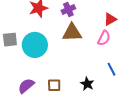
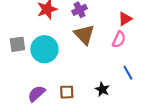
brown triangle: (72, 33) -> (84, 35), turned 50

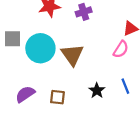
brown triangle: (84, 35) -> (72, 55), moved
black star: (102, 89) -> (97, 91), moved

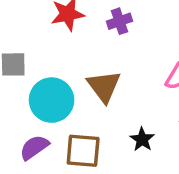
cyan circle: (40, 48) -> (52, 100), moved
brown square: (57, 97) -> (83, 151), size x1.5

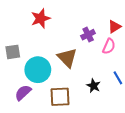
purple cross: (119, 21) -> (88, 35), moved
purple semicircle: (34, 147) -> (23, 93), moved

